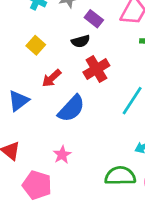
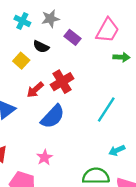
black semicircle: (81, 41) -> (41, 47), moved, turned 42
red cross: (96, 69) -> (62, 82), moved

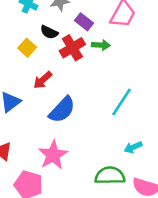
green arrow: (121, 57) -> (101, 45), moved
red cross: (62, 82) -> (72, 48), moved
pink star: (45, 157) -> (53, 155), size x1.6

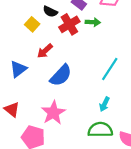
cyan arrow: (133, 147) -> (104, 104), moved, turned -40

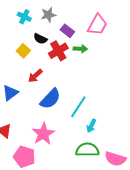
cyan line: (110, 69) -> (78, 107), moved

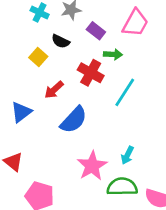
red cross: (58, 51) -> (91, 73), moved, turned -30
cyan line: (78, 107) -> (125, 92), moved
pink star: (43, 134) -> (92, 166), moved

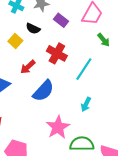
green arrow: (113, 54) -> (104, 40), moved, turned 48
cyan arrow: (127, 155) -> (86, 104), moved

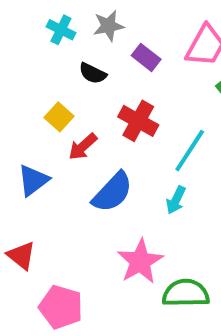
yellow square: (15, 41) -> (59, 117), moved
cyan arrow: (86, 104) -> (176, 200), moved

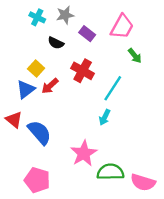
blue triangle: (33, 180) -> (26, 89), moved
blue semicircle: (112, 192) -> (40, 132), moved, turned -84
red triangle: (21, 256) -> (14, 120), moved

